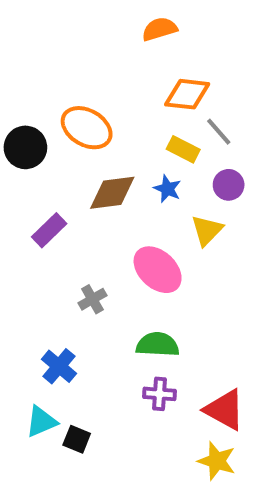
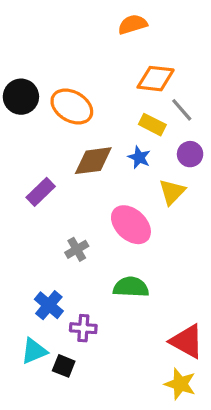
black circle: (25, 147) -> (21, 97), moved
purple cross: (160, 394) -> (83, 328), moved

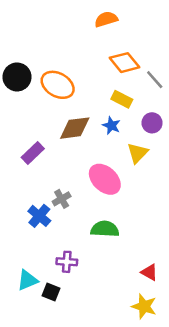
orange diamond: (156, 79) -> (124, 63), turned 44
gray line: (182, 110) -> (155, 80), moved
blue cross: (49, 305) -> (39, 216), moved
red triangle: (187, 341) -> (149, 272), size x0.6

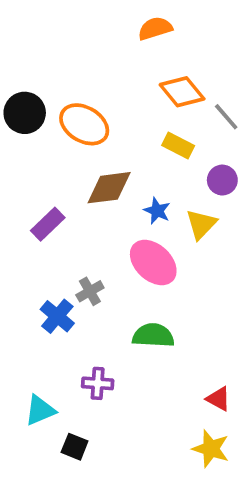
blue star: (111, 125) -> (157, 211), moved
black square: (51, 292) -> (75, 447), moved

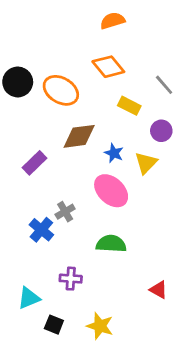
orange diamond: (182, 92) -> (108, 67), moved
yellow star: (211, 449) -> (100, 326), moved

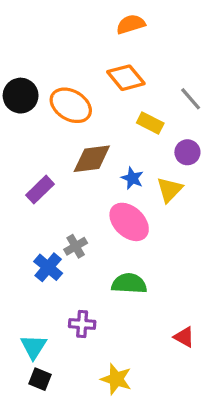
cyan triangle: (29, 298) -> (34, 347), turned -35
black square: (54, 325) -> (40, 379), moved

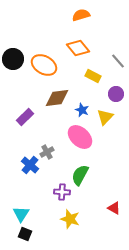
green semicircle: (129, 284) -> (80, 175), turned -65
purple cross: (82, 324) -> (62, 192), moved
yellow star: (116, 379) -> (70, 219), moved

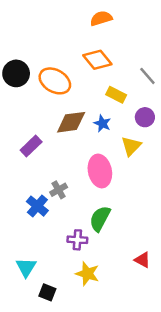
blue star: (82, 110) -> (102, 123), moved
pink ellipse: (80, 137) -> (100, 171), turned 35
black square: (25, 234) -> (47, 292), moved

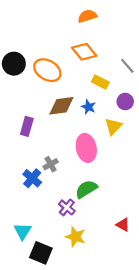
purple rectangle: (31, 146) -> (27, 126), turned -30
green semicircle: (100, 219) -> (86, 189), turned 30
purple cross: (77, 240) -> (67, 207), turned 35
black square: (47, 292) -> (41, 253), size x1.5

